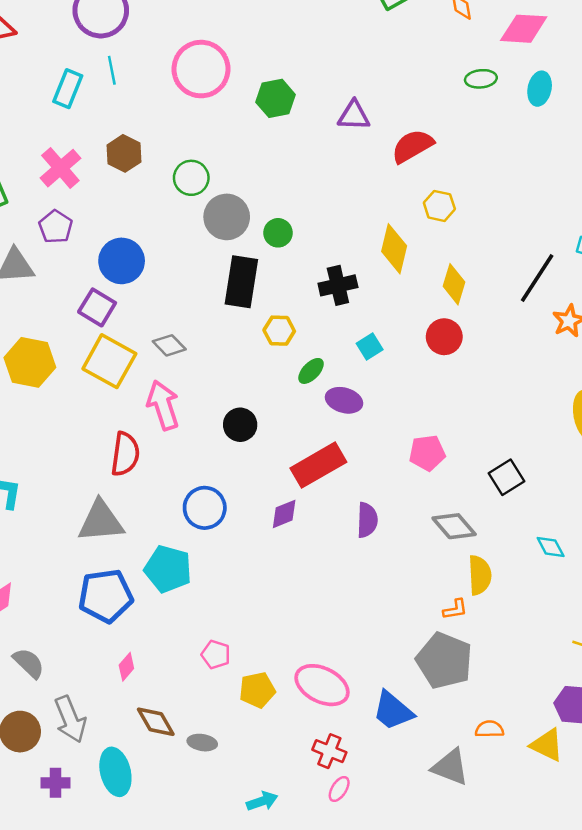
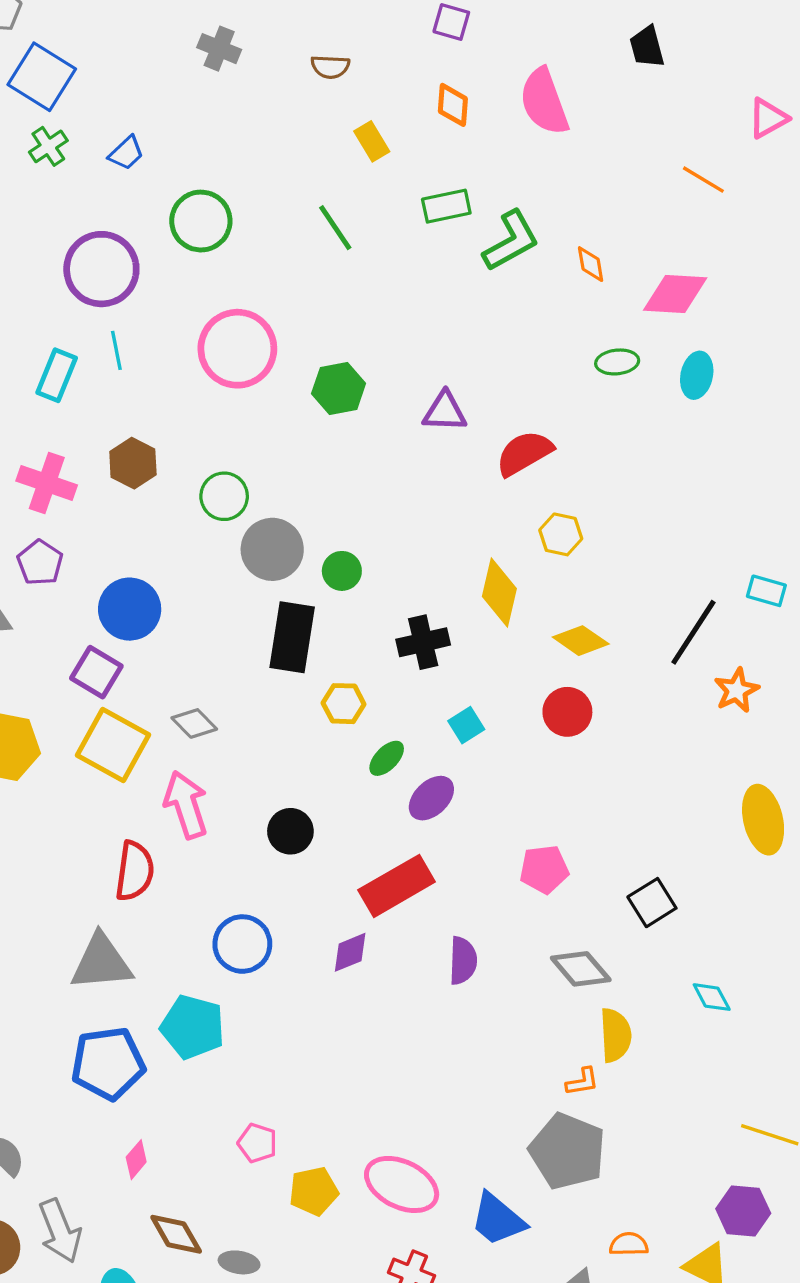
pink cross: (60, 168) -> (47, 483), turned -30
yellow diamond: (454, 284) -> (581, 641), turned -72
purple ellipse: (344, 400) -> (431, 798), turned -60

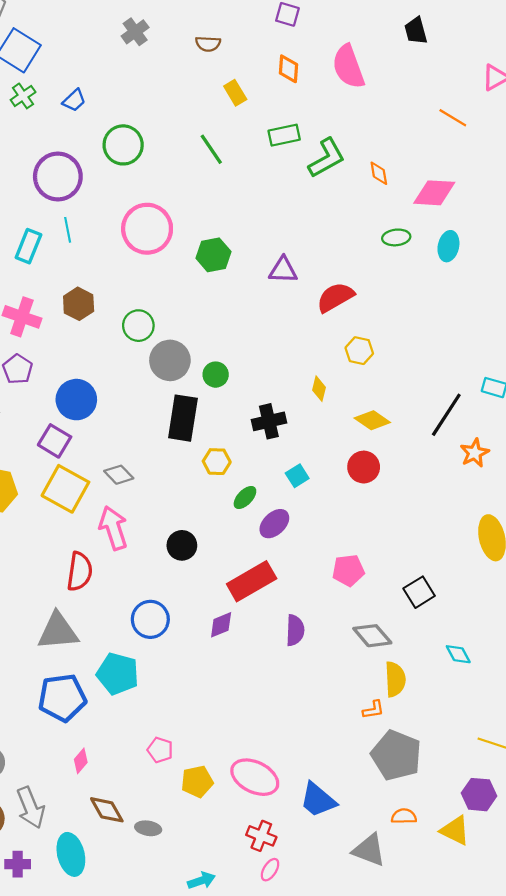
gray cross: (219, 49) -> (135, 32), turned 32
yellow diamond: (499, 592) -> (319, 389), size x0.6
gray pentagon: (567, 1151) -> (396, 755), moved

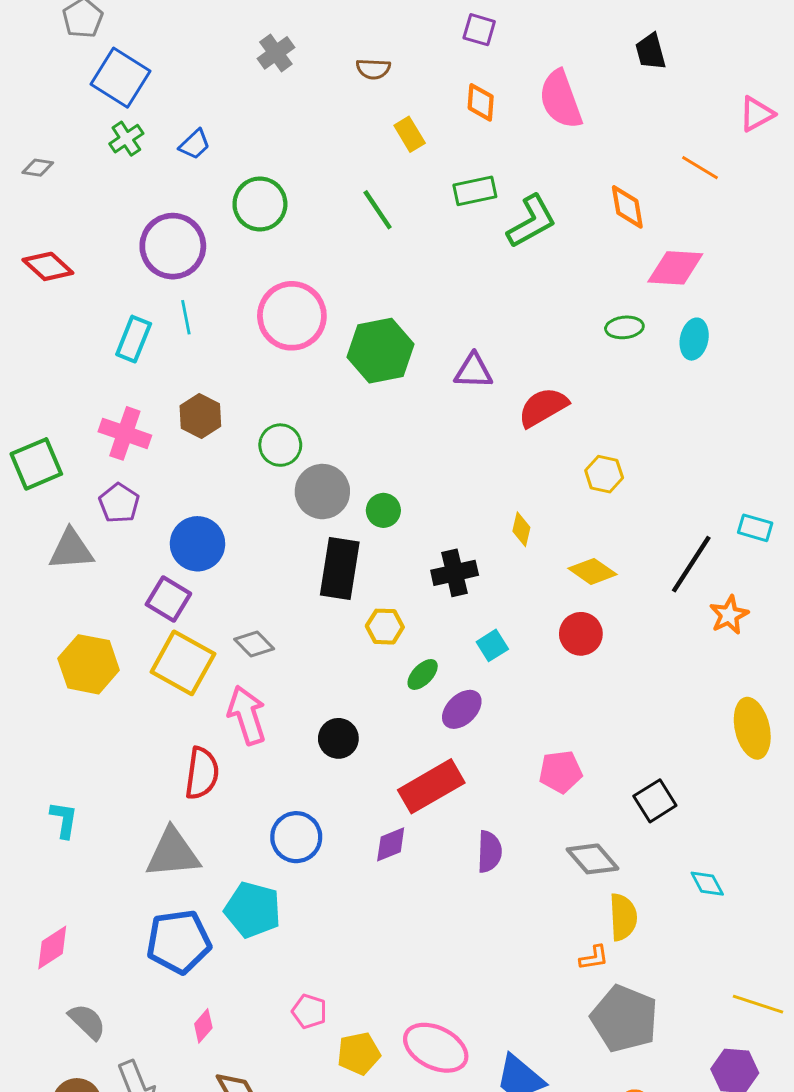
orange diamond: (379, 173) -> (627, 207), moved, size x1.4
green hexagon: (213, 255) -> (380, 351), size x1.4
yellow hexagon: (359, 351) -> (604, 474), moved

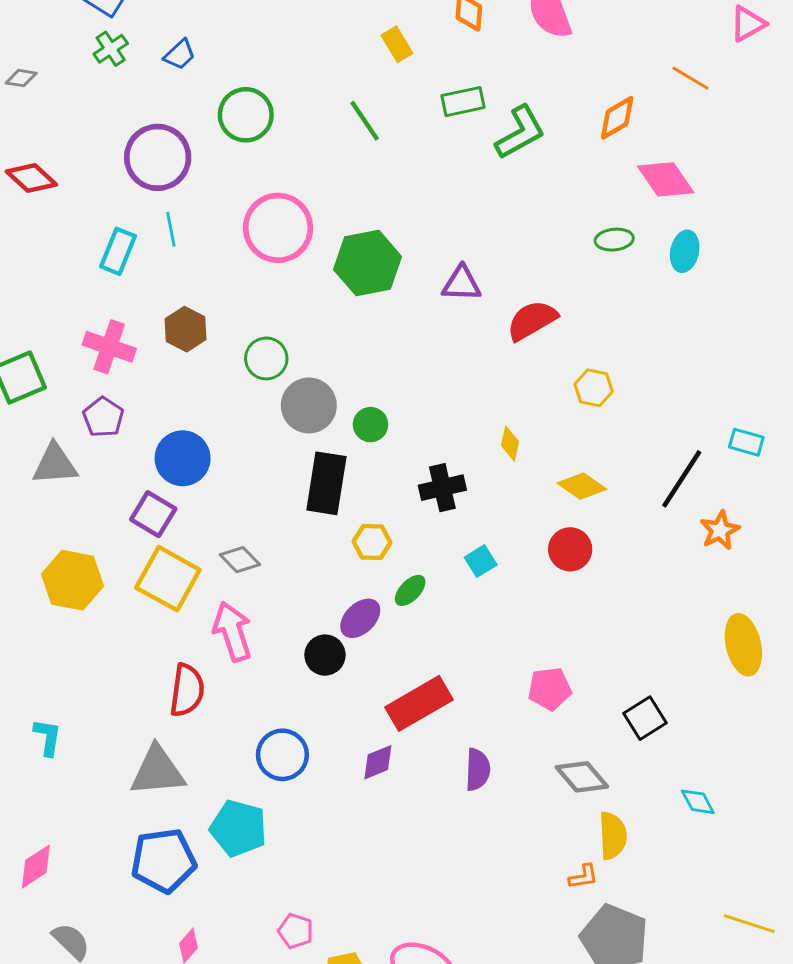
orange diamond: (627, 207) -> (617, 118), turned 69
pink diamond: (675, 268) -> (666, 179), turned 52
purple ellipse: (462, 709) -> (360, 618), moved

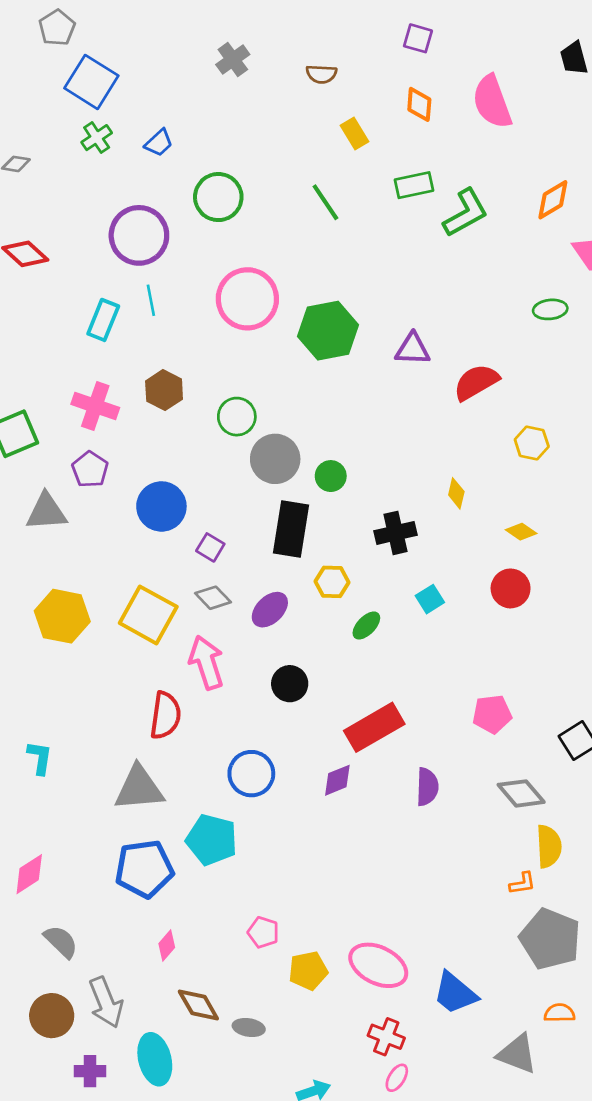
yellow diamond: (582, 486) -> (521, 532), size x0.7
purple square: (153, 514) -> (210, 547), moved, size x0.7
purple ellipse: (360, 618) -> (270, 610), moved

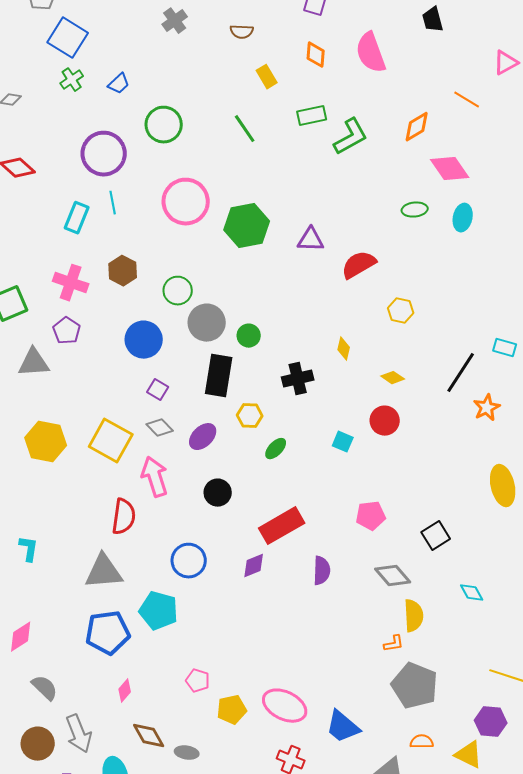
blue circle: (161, 506) -> (144, 340), moved
cyan square: (430, 599) -> (343, 442), moved, turned -35

